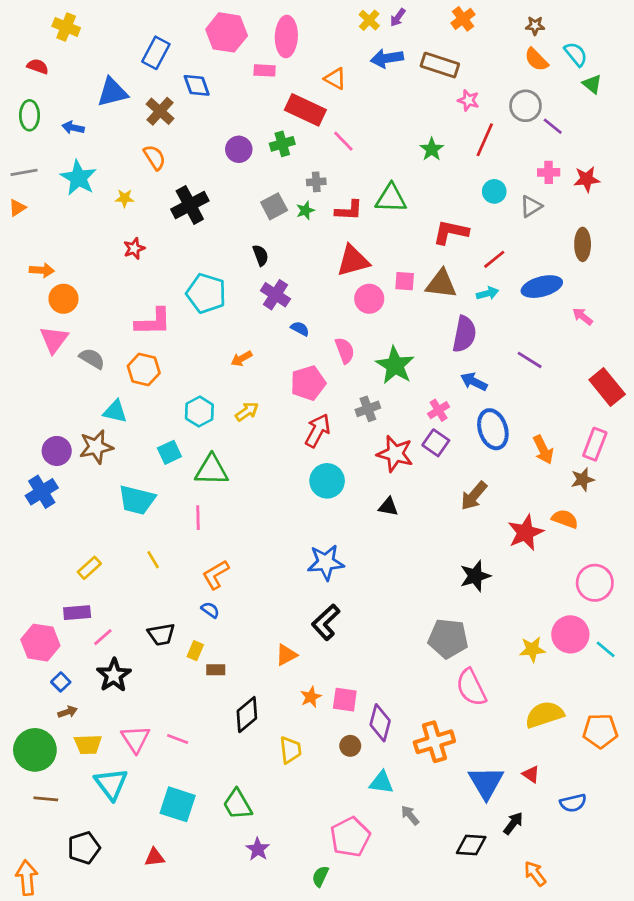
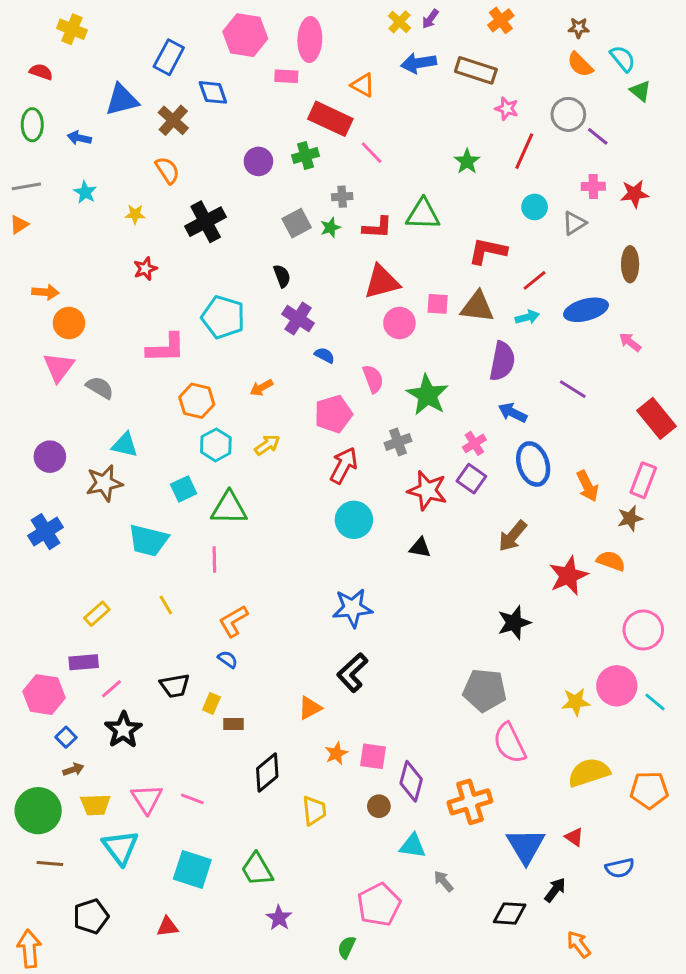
cyan star: (78, 178) -> (85, 192), size x0.6
orange hexagon: (144, 369) -> (197, 401), moved
purple circle: (57, 451) -> (50, 457), moved

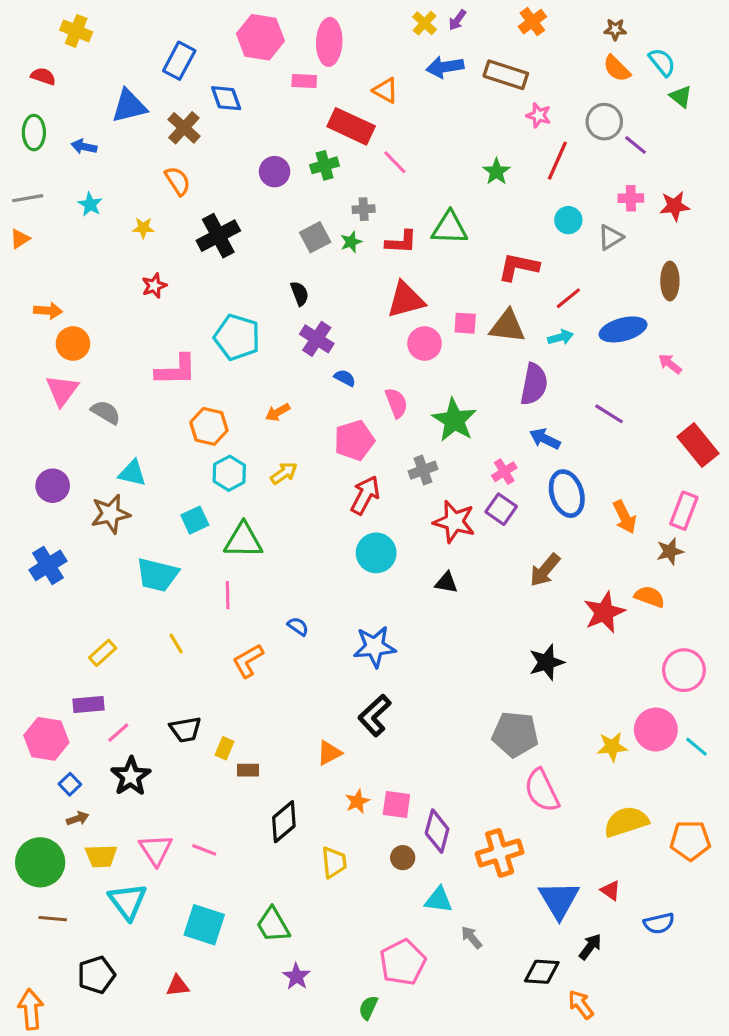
blue semicircle: (228, 659) -> (298, 626), moved
orange arrow: (579, 944) -> (581, 1005), moved

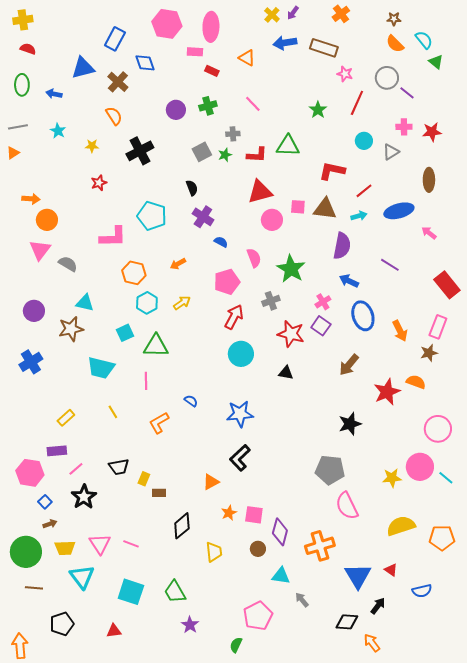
yellow cross: (76, 31) -> (23, 20), moved, turned -30
red rectangle: (351, 126) -> (212, 71), moved, size x0.5

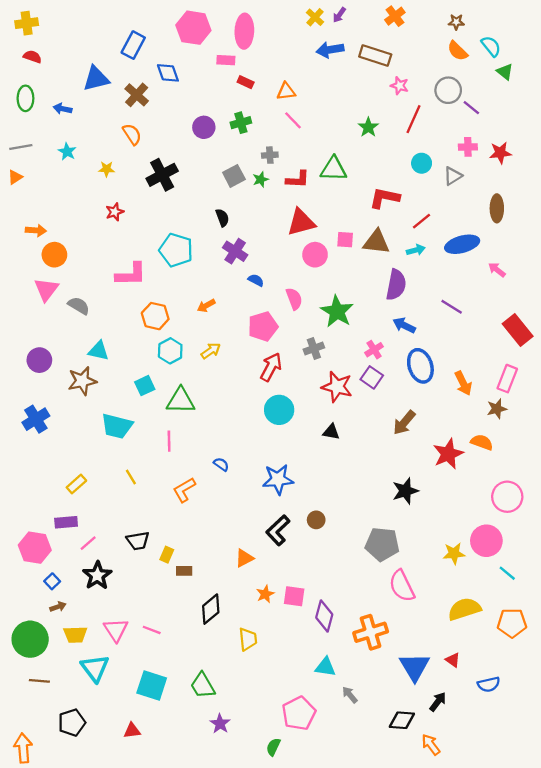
orange triangle: (247, 58) -> (286, 91), moved, turned -36
cyan line: (446, 478) -> (507, 573), moved
brown circle: (258, 549) -> (316, 520), moved

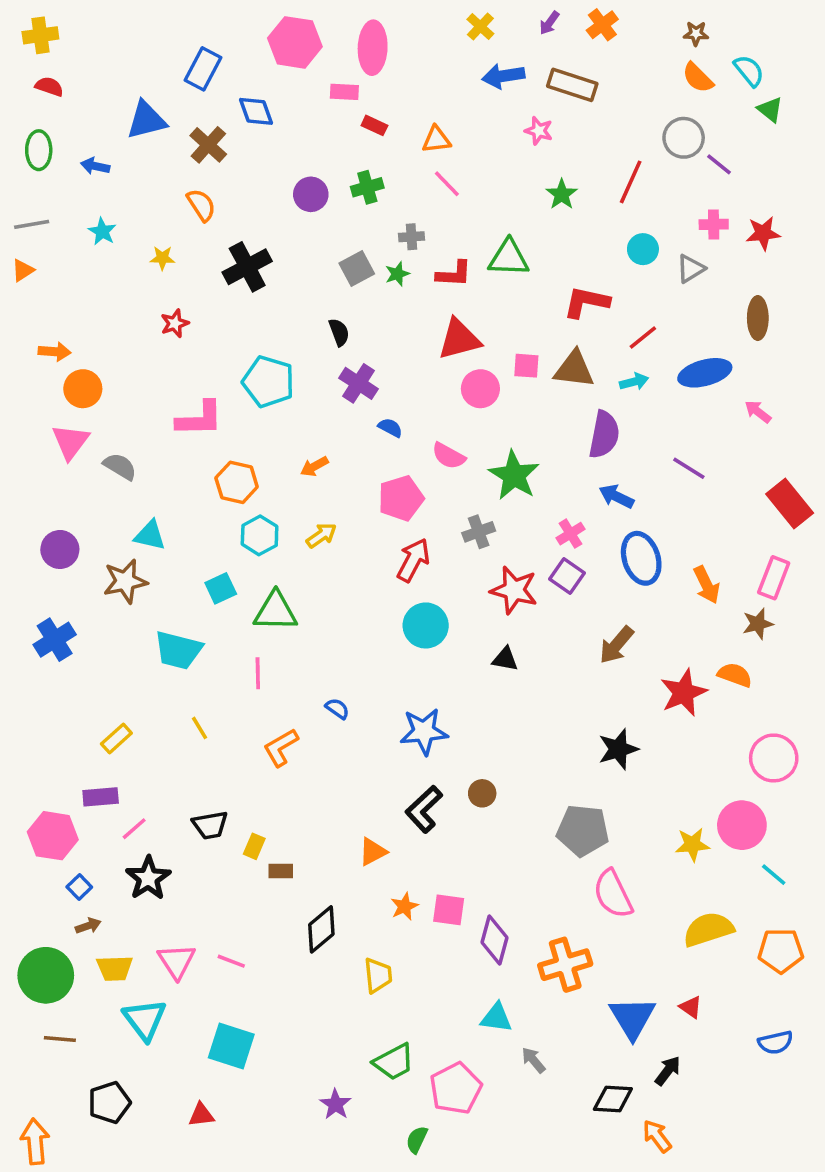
purple arrow: (339, 15) -> (549, 23), moved
pink star: (400, 86) -> (539, 131), moved
pink semicircle: (294, 299) -> (449, 456), turned 140
blue semicircle: (489, 684) -> (775, 1042), moved
green trapezoid: (203, 685) -> (394, 1062), moved, turned -88

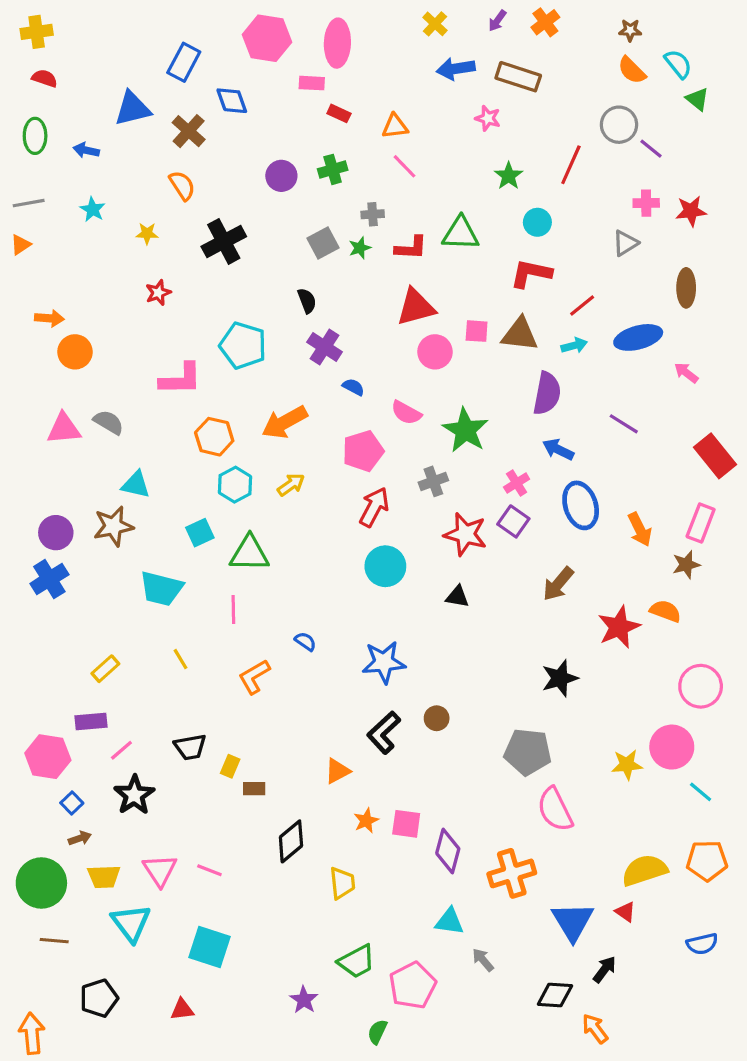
cyan circle: (643, 249) -> (537, 222), moved
pink triangle: (70, 442) -> (64, 429), moved, turned 48
orange arrow: (314, 466) -> (285, 422), size x1.8
purple circle: (60, 549) -> (56, 533), moved
yellow semicircle: (708, 929) -> (645, 870), moved

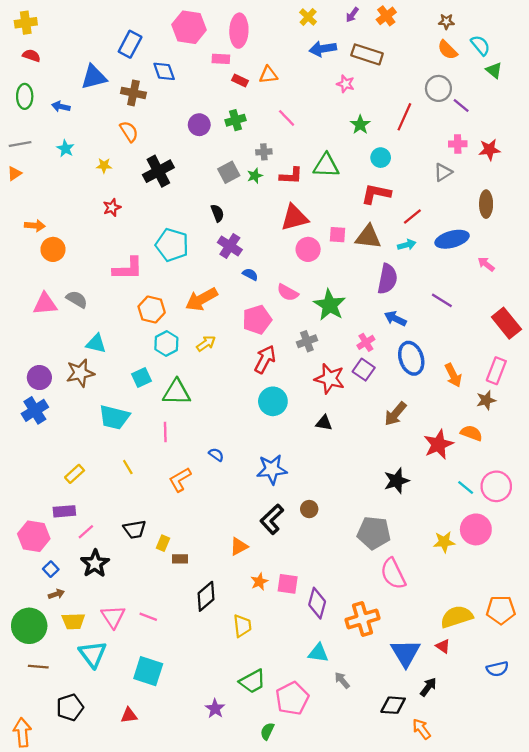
orange triangle: (395, 126) -> (268, 75), moved
brown cross: (189, 131) -> (133, 93), turned -30
cyan line: (701, 792) -> (466, 487), moved

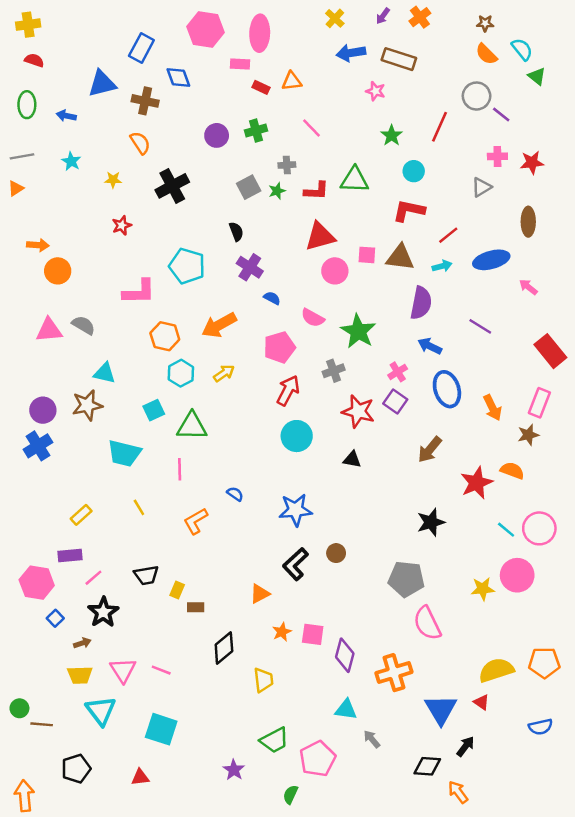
brown arrow: (56, 594) -> (82, 643), moved
green circle: (29, 626) -> (19, 708), moved, size x0.5

